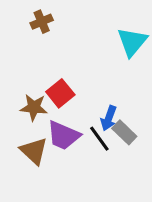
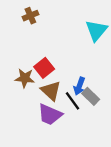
purple trapezoid: (63, 135) -> (50, 115), moved
brown triangle: (34, 151) -> (51, 91), moved

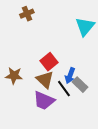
red square: (44, 68) -> (49, 62), moved
brown star: (25, 78) -> (14, 76), moved

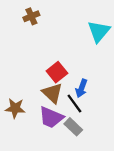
brown star: (14, 76) -> (15, 108), moved
gray rectangle: (80, 85) -> (73, 127), moved

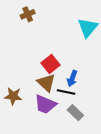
black line: (74, 104) -> (66, 92), turned -42
gray rectangle: (73, 127) -> (75, 113), moved

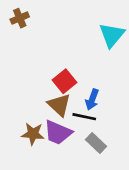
brown cross: (28, 14) -> (20, 18), moved
brown star: (13, 96) -> (33, 134), moved

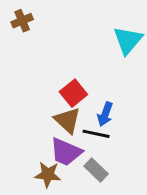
brown star: (33, 134) -> (48, 175), moved
gray rectangle: (96, 143) -> (96, 170), moved

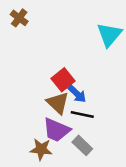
brown cross: (22, 21) -> (19, 18), turned -30
blue arrow: (105, 114) -> (77, 94), moved, turned -66

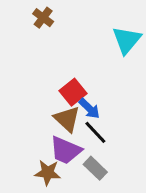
brown cross: (19, 18) -> (43, 18), moved
black line: (82, 115) -> (95, 132), turned 35

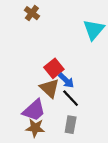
purple trapezoid: (66, 150) -> (34, 110), moved, turned -65
gray rectangle: (95, 168) -> (71, 125), turned 56

